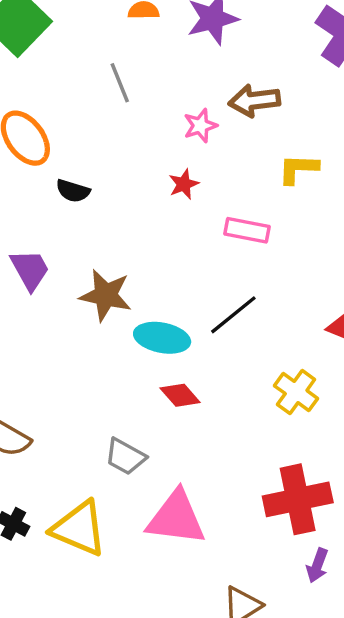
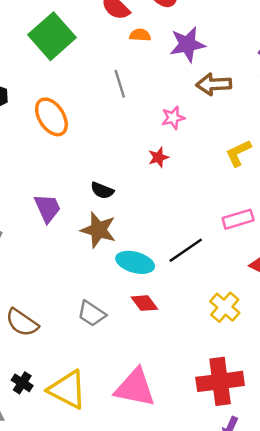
brown arrow: (254, 101) -> (214, 84), moved
yellow L-shape: (298, 169) -> (238, 153), turned -32
black semicircle: (73, 191) -> (102, 190), moved
pink rectangle: (247, 230) -> (238, 219), moved, turned -32
gray trapezoid: (125, 457) -> (92, 314), moved

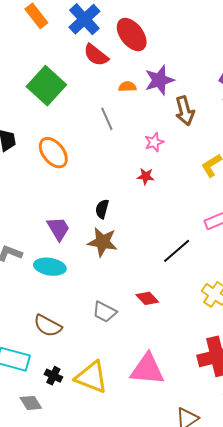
orange semicircle: (140, 35) -> (127, 87), moved
brown arrow: (214, 84) -> (185, 111), turned -96
red star: (158, 157) -> (146, 176), turned 30
black semicircle: (102, 190) -> (102, 209), turned 90
cyan ellipse: (135, 262) -> (50, 267), moved

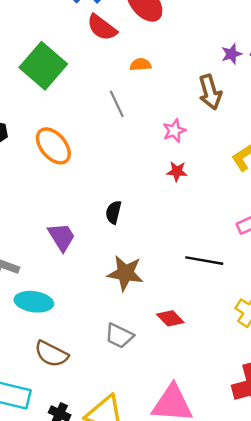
purple star: (159, 80) -> (232, 54), moved, size x0.6
red star: (146, 176) -> (177, 171), moved
brown star: (103, 242) -> (125, 273), moved
black line: (177, 251) -> (204, 261), turned 52
cyan ellipse: (50, 267) -> (34, 302), moved

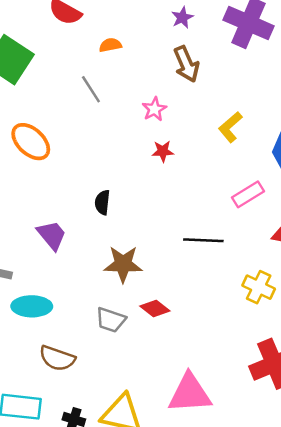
purple star: (232, 54) -> (182, 17), moved
red diamond: (170, 318) -> (155, 309), moved
gray trapezoid: (119, 336) -> (111, 320), moved

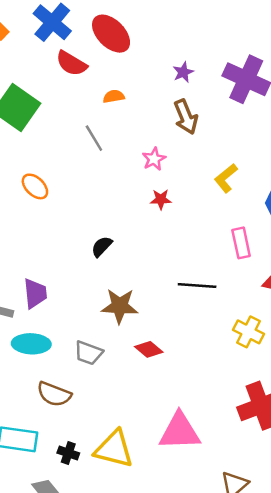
orange ellipse: (31, 142) -> (35, 186), size x0.7
pink rectangle: (248, 194) -> (241, 243), turned -72
black semicircle: (102, 202) -> (102, 246), turned 35
purple trapezoid: (52, 235) -> (35, 293), moved, turned 32
gray trapezoid: (111, 320) -> (88, 353), moved

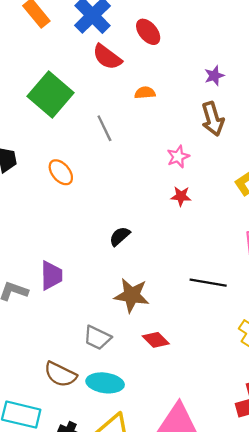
red ellipse: (111, 34) -> (148, 32), size x0.7
gray line: (94, 138) -> (104, 128), moved
cyan ellipse: (31, 344) -> (105, 383), moved

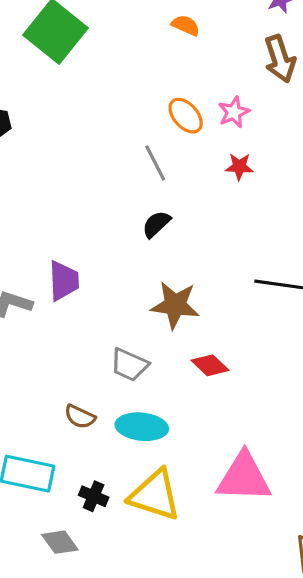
orange semicircle: (145, 93) -> (186, 25), turned 30
gray line: (104, 128) -> (155, 163), moved
orange ellipse: (61, 172) -> (186, 116), moved
brown semicircle: (60, 374) -> (80, 417), size x0.7

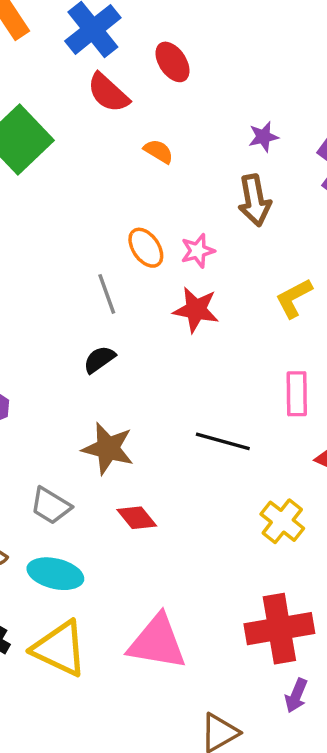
red star: (239, 167) -> (196, 310), size x1.5

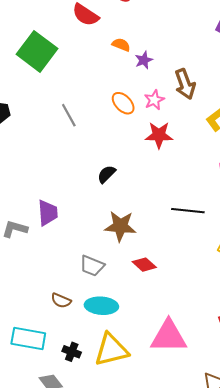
purple star: (263, 137) -> (144, 60), moved
brown arrow: (254, 200) -> (185, 84), moved
gray line: (107, 294) -> (69, 115), moved
yellow triangle: (60, 649) -> (111, 350), turned -30

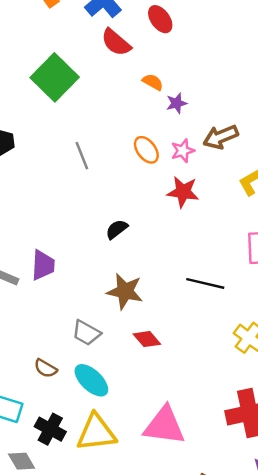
brown arrow: (185, 84) -> (221, 137), turned 80
cyan ellipse: (101, 306) -> (91, 380), turned 32
black cross: (72, 352) -> (50, 429), size x1.4

